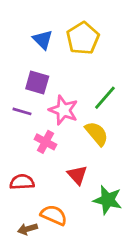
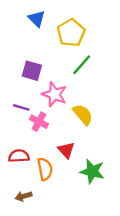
blue triangle: (43, 40) -> (37, 19), moved
green line: (105, 98) -> (82, 65), moved
purple line: (22, 111) -> (21, 107), moved
orange semicircle: (54, 215) -> (45, 169), moved, turned 55

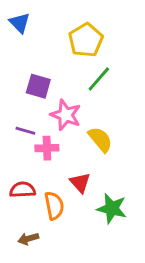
blue triangle: (37, 19) -> (20, 23), moved
pink cross: (39, 122) -> (47, 148), turned -30

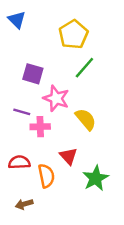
green star: (112, 208) -> (96, 178), turned 30

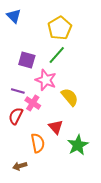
green line: (84, 68) -> (57, 55), moved
pink cross: (40, 127) -> (33, 103), turned 35
red semicircle: (19, 162) -> (16, 116), moved, turned -60

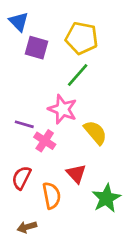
yellow pentagon: (60, 28) -> (82, 38), turned -30
purple square: (27, 60) -> (36, 48), moved
red semicircle: (16, 116) -> (21, 178), moved

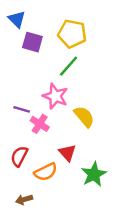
orange semicircle: (52, 196) -> (46, 172), turned 75

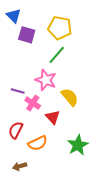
red triangle: (67, 153) -> (53, 117), moved

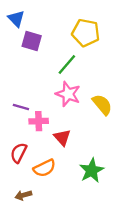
yellow pentagon: (60, 28) -> (86, 33), moved
pink star: (46, 80) -> (68, 94), moved
yellow semicircle: (70, 97) -> (102, 105), moved
pink cross: (33, 103) -> (39, 121), turned -35

